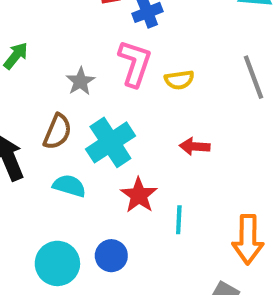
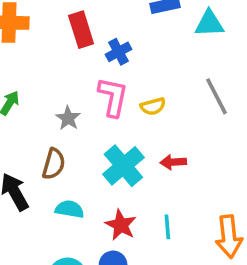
cyan cross: (110, 142) -> (123, 166), moved
red star: (139, 195) -> (121, 225), moved

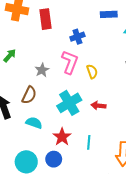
red rectangle: (81, 30) -> (45, 19), moved
yellow semicircle: (153, 106) -> (92, 71), turned -104

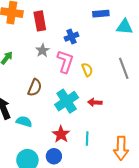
gray star: (42, 70) -> (43, 50), moved
brown semicircle: (29, 95) -> (35, 88), moved
cyan semicircle: (34, 123) -> (24, 121), moved

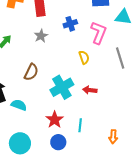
pink L-shape: (65, 62) -> (99, 33), moved
orange arrow: (121, 148) -> (113, 137), size x0.6
blue circle: (54, 156) -> (58, 142), moved

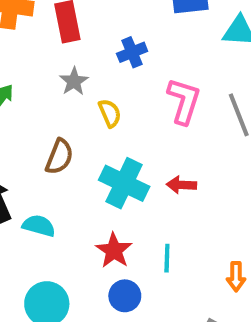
pink L-shape: (99, 33) -> (184, 101), moved
yellow semicircle: (84, 57) -> (110, 113), moved
cyan cross: (62, 87) -> (124, 183), turned -30

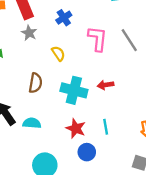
gray star: (74, 81) -> (29, 33), moved

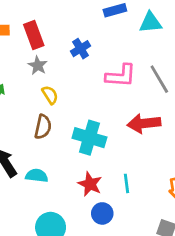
pink L-shape: (98, 39) -> (121, 76), turned 85
yellow semicircle: (58, 53) -> (50, 95), moved
red arrow: (106, 85) -> (144, 123), moved, size x1.6

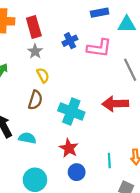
pink L-shape: (121, 76) -> (99, 48), moved
cyan line: (126, 183) -> (109, 160), moved

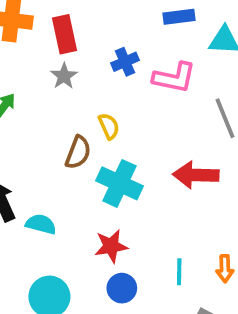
yellow semicircle: (43, 75) -> (109, 126), moved
brown semicircle: (35, 100) -> (78, 152), moved
red star: (69, 148) -> (111, 246), turned 30

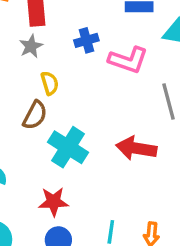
yellow semicircle: (109, 126) -> (50, 83), moved

